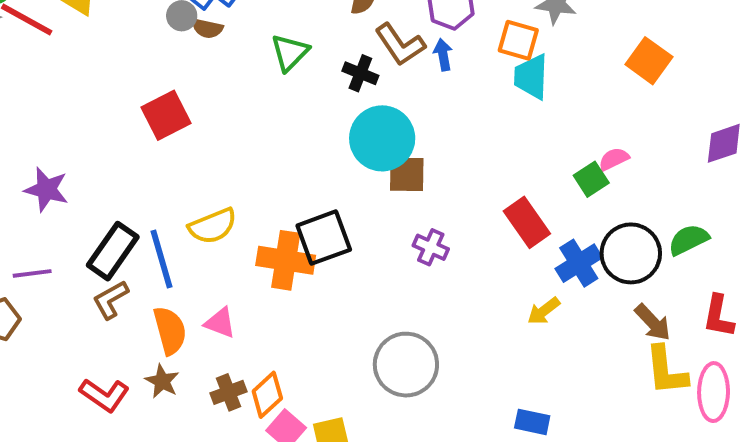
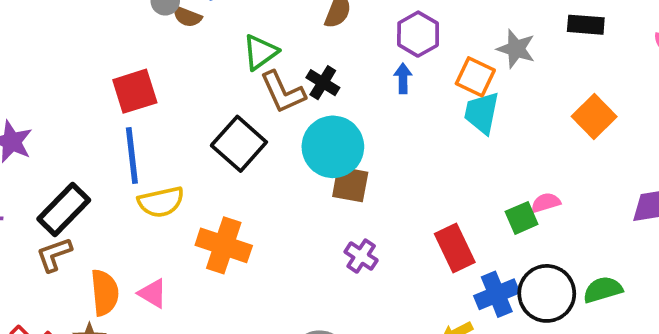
brown L-shape: (400, 45) -> (283, 92), moved
black square: (324, 238) -> (239, 144), moved, turned -38
blue line: (161, 259) -> (132, 156), moved

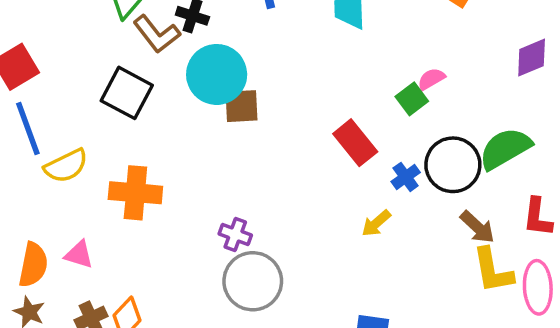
purple cross: (361, 256) -> (235, 234), moved
green semicircle: (603, 290) -> (505, 149), size x1.4
orange semicircle: (105, 293) -> (33, 265), turned 30
blue cross: (497, 294) -> (406, 177), size x0.7

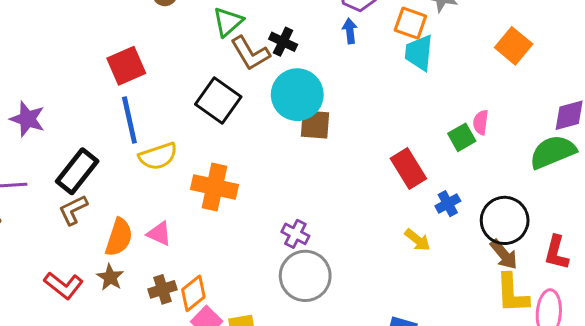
pink semicircle: (431, 79) -> (481, 122), turned -60
green semicircle: (505, 149) -> (553, 152), moved
black circle: (453, 165) -> (505, 220), moved
yellow arrow: (376, 223) -> (417, 240), turned -108

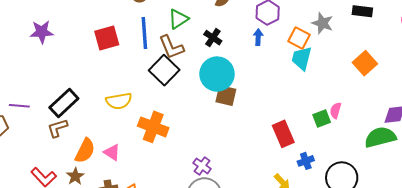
brown L-shape: (250, 53) -> (171, 47), moved
purple star: (27, 119) -> (42, 32), moved, turned -30
blue line: (129, 120) -> (144, 33), moved

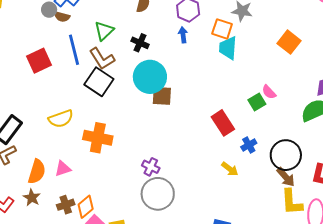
pink semicircle: (336, 110) -> (269, 92), turned -49
pink triangle: (112, 152) -> (63, 169), turned -42

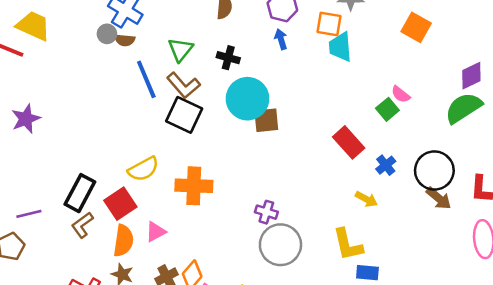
red square: (39, 61) -> (120, 204), moved
yellow L-shape: (292, 202) -> (348, 245), moved

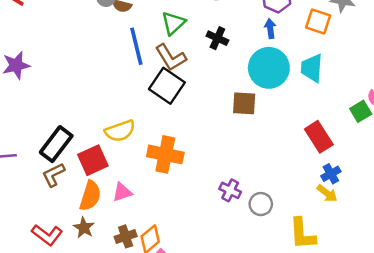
cyan trapezoid: (340, 47) -> (312, 68), moved
cyan circle: (248, 99) -> (269, 68), moved
blue cross: (386, 165) -> (331, 174), moved
gray circle: (280, 245) -> (261, 204), moved, size x0.6

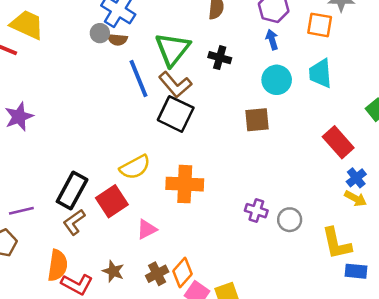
green triangle: (173, 23) -> (172, 49), size x1.4
cyan circle: (269, 68) -> (277, 80), size x0.7
orange semicircle: (90, 196) -> (58, 265), moved

